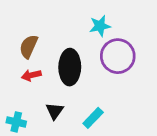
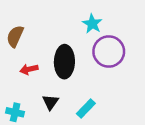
cyan star: (100, 26) -> (92, 24), turned -30
brown semicircle: (29, 46) -> (15, 36), moved

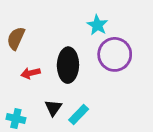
cyan rectangle: (86, 108) -> (79, 114), moved

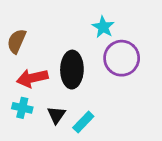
red arrow: (31, 73) -> (32, 78), size x1.5
cyan cross: (16, 119) -> (22, 108), moved

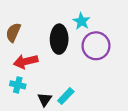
black ellipse: (72, 70) -> (59, 39), moved
black triangle: (56, 115) -> (45, 99), moved

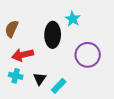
purple circle: (96, 46) -> (88, 55), moved
black triangle: (45, 99) -> (40, 79), moved

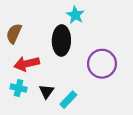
cyan star: (73, 19) -> (75, 15), moved

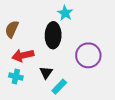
black triangle: (46, 91) -> (46, 72), moved

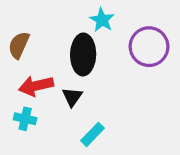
purple circle: (88, 55) -> (149, 47), moved
black triangle: (46, 72) -> (72, 97), moved

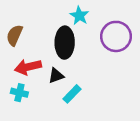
black triangle: (72, 97) -> (56, 76), turned 35
cyan rectangle: (93, 134) -> (72, 94), moved

